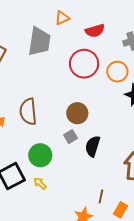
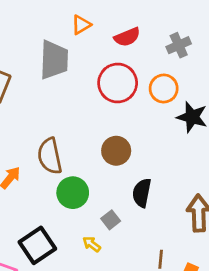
gray square: (71, 137) -> (111, 220), moved
green circle: (40, 155) -> (73, 193), moved
yellow arrow: (40, 183) -> (92, 244), moved

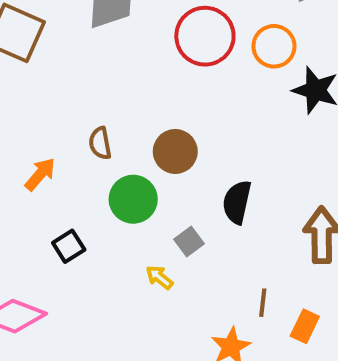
brown circle: (116, 151) -> (175, 151), moved
brown semicircle: (50, 156) -> (100, 143), size x0.6
black square: (37, 245) -> (69, 246), moved, size x0.6

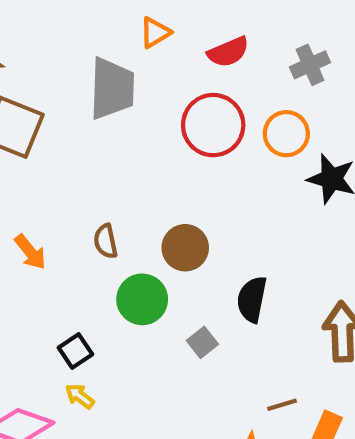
orange arrow: (40, 174) -> (30, 252), moved, turned 102
yellow arrow: (160, 277) -> (80, 396), moved
brown line: (263, 303) -> (282, 405), turned 68

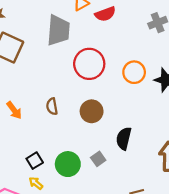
red semicircle: (228, 52) -> (105, 14), moved
red circle: (213, 125) -> (89, 64), moved
orange circle: (286, 134) -> (134, 72), moved
green circle: (142, 299) -> (68, 164), moved

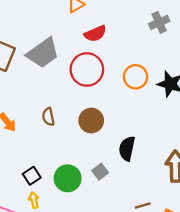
red semicircle: (105, 14) -> (95, 34), moved
gray trapezoid: (58, 30) -> (43, 53), moved, turned 52
yellow arrow: (36, 183) -> (34, 200), turned 40

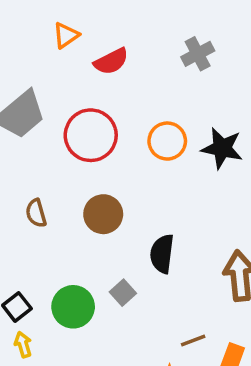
red semicircle: (95, 34) -> (111, 61), moved

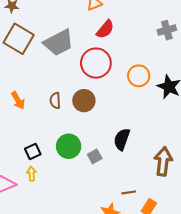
red semicircle: (111, 61) -> (105, 29), moved, turned -36
brown circle: (103, 214) -> (84, 101), moved
green circle: (73, 307) -> (69, 146), moved

